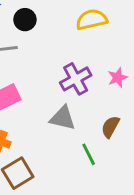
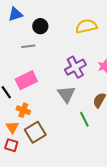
gray triangle: (63, 118) -> (66, 94), turned 42

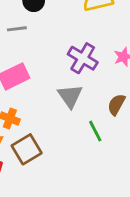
purple cross: (75, 67) -> (83, 58), turned -30

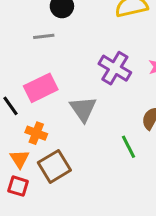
gray triangle: (70, 96) -> (83, 109), moved

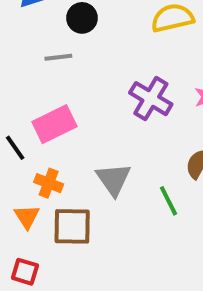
gray triangle: (83, 109) -> (113, 179), moved
brown square: (54, 166) -> (72, 226), turned 32
red square: (18, 186) -> (25, 272), moved

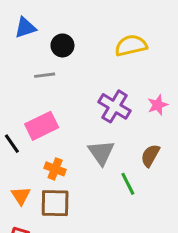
gray triangle: (113, 179) -> (101, 153), moved
orange cross: (49, 183) -> (55, 169), moved

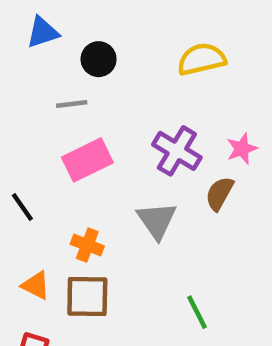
pink rectangle: (42, 126) -> (87, 160), moved
brown semicircle: (150, 156) -> (219, 194), moved
green line: (128, 184) -> (197, 312), moved
orange triangle: (21, 196) -> (36, 285), turned -30

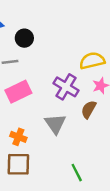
yellow semicircle: (202, 59) -> (92, 61), moved

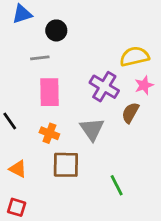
pink rectangle: (18, 92) -> (49, 92), turned -65
orange cross: (18, 137) -> (49, 133), moved
brown square: (18, 164) -> (66, 165), moved

